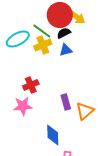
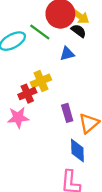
black semicircle: (64, 33) -> (79, 31), moved, turned 64
yellow cross: (43, 45) -> (41, 81), moved
blue diamond: (53, 135) -> (77, 151), moved

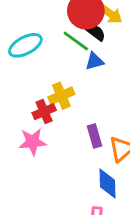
black semicircle: (79, 31) -> (96, 32), moved
green line: (40, 32) -> (76, 41), moved

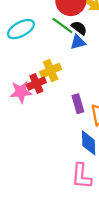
black semicircle: (96, 32) -> (79, 28), moved
pink star: (33, 142) -> (21, 92), moved

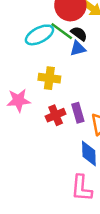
cyan ellipse: (21, 29) -> (39, 35), moved
yellow cross: (51, 71) -> (49, 78), turned 30
red cross: (36, 84) -> (56, 115), moved

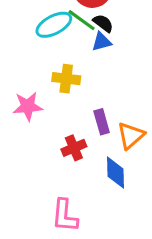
red cross: (56, 115) -> (74, 148), moved
pink L-shape: (81, 188) -> (65, 216), moved

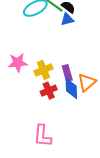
yellow cross: (66, 79) -> (44, 70), moved, turned -30
blue diamond: (115, 173) -> (71, 88), moved

